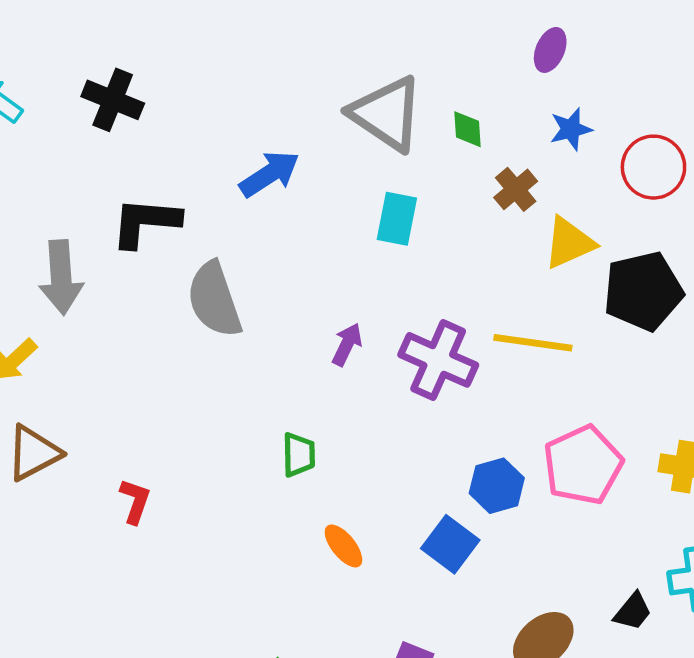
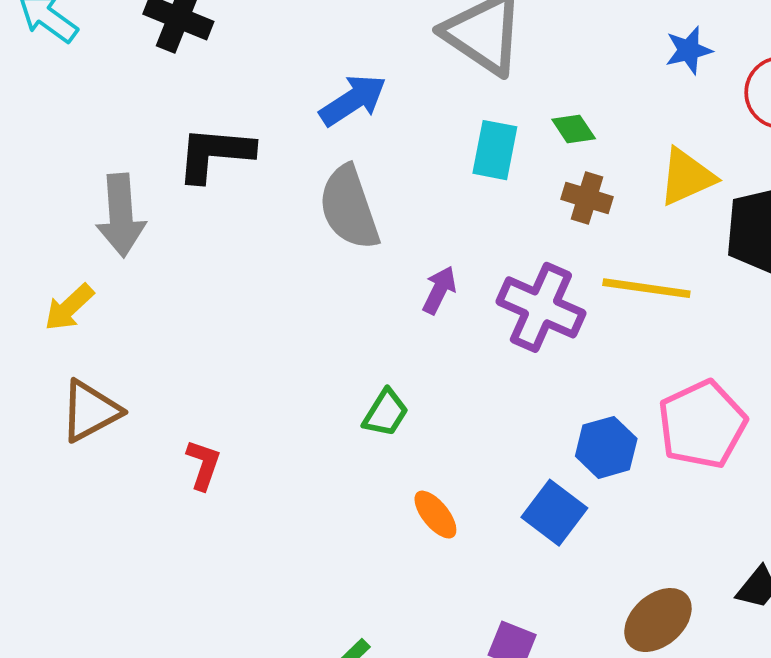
green diamond: (467, 129) -> (574, 129), moved, turned -30
brown cross: (516, 189) -> (587, 198), moved, turned -33
gray semicircle: (214, 300) -> (349, 208), moved
green trapezoid: (299, 455) -> (386, 413), turned 33

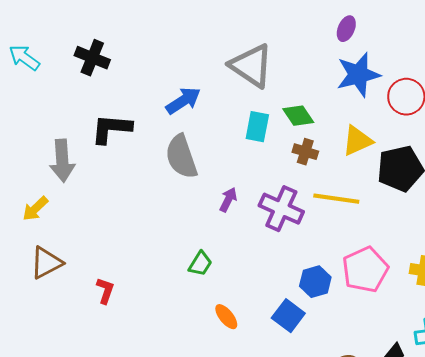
blue star: (689, 50) -> (358, 75), size x1.8
green diamond: (574, 129) -> (298, 116), size x1.4

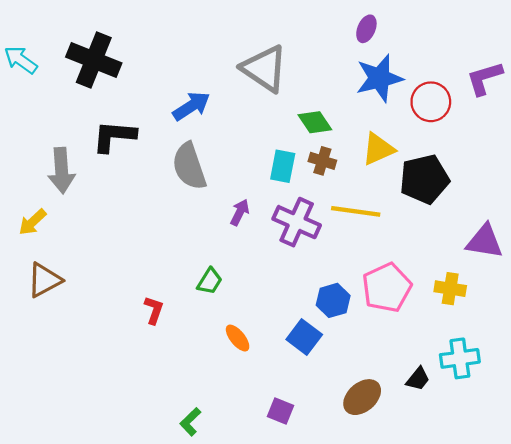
black cross: (92, 58) -> (94, 60), size x1.4
cyan rectangle: (257, 127) -> (283, 166), moved
red L-shape: (105, 291) -> (154, 310), moved

